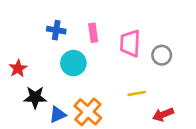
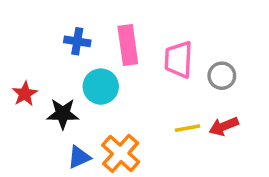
pink rectangle: (93, 33) -> (128, 45), size x1.5
black star: (35, 97) -> (63, 114), moved
red arrow: (163, 114) -> (224, 126), moved

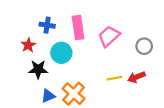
pink trapezoid: (178, 59) -> (109, 36), turned 45
gray circle: (222, 76) -> (144, 46), moved
red star: (25, 94) -> (28, 45), moved

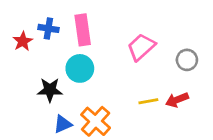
blue cross: (47, 25) -> (48, 28), moved
pink rectangle: (78, 27) -> (83, 30), moved
red star: (28, 45) -> (23, 41), moved

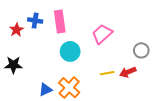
gray circle: (187, 60) -> (141, 50), moved
cyan circle: (80, 68) -> (70, 51), moved
black star: (50, 90) -> (13, 65), moved

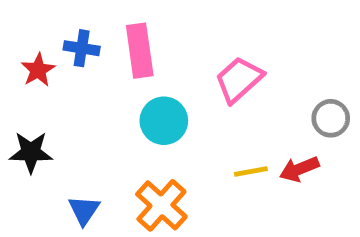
blue triangle: (45, 90) -> (84, 210), moved, turned -32

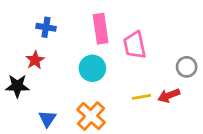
pink rectangle: (140, 51) -> (101, 29), moved
red star: (38, 70) -> (35, 60), moved
pink trapezoid: (239, 80) -> (135, 45), turned -60

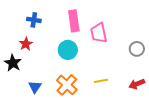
black star: (17, 86) -> (13, 63), turned 30
red arrow: (169, 96) -> (137, 84), moved
yellow line: (142, 97) -> (101, 81), moved

